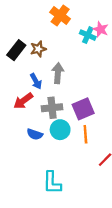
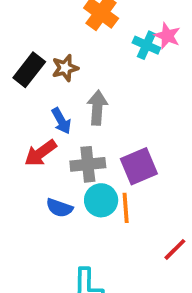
orange line: (85, 134) -> (126, 208), moved

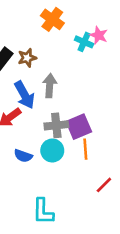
blue arrow: (61, 121) -> (24, 95), size x1.5
gray cross: (88, 164) -> (56, 125), moved
orange line: (126, 208) -> (85, 149), moved

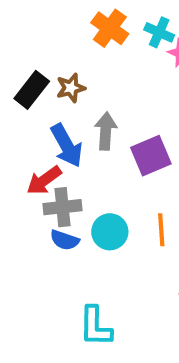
cyan cross: (84, 42) -> (159, 32), moved
gray cross: (56, 125) -> (63, 207), moved
purple square: (79, 127) -> (151, 156), moved

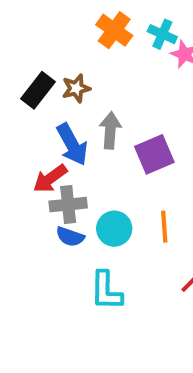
cyan L-shape: (95, 326) -> (106, 291), moved

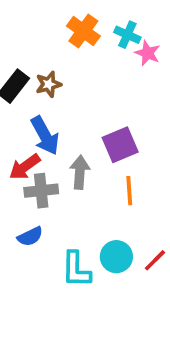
gray arrow: (110, 130) -> (80, 172), moved
orange line: (164, 227) -> (129, 191), moved
cyan circle: (114, 229) -> (116, 257), moved
blue semicircle: (70, 237) -> (30, 236), moved, turned -45

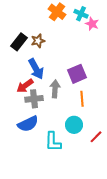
blue semicircle: (30, 236) -> (28, 124), size x1.5
cyan circle: (116, 257) -> (74, 125), moved

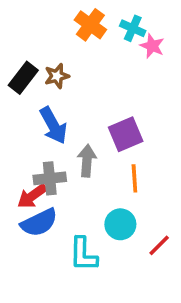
red arrow: (25, 86) -> (32, 196), moved

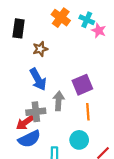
black rectangle: (23, 78) -> (19, 28), moved, turned -30

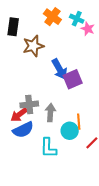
brown star: (40, 49) -> (33, 46), size x1.5
blue arrow: (38, 79) -> (60, 69), moved
gray arrow: (59, 101) -> (50, 113), moved
orange line: (88, 112) -> (79, 122), moved

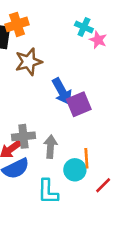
orange cross: (52, 17) -> (17, 24), moved, turned 36

